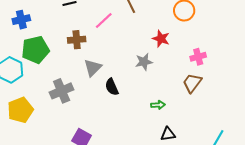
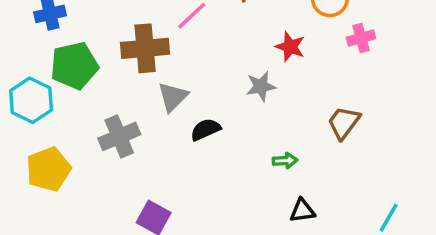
brown cross: (77, 40) -> (145, 48), size x1.5
pink cross: (198, 57) -> (361, 38), moved
black semicircle: (112, 87) -> (206, 130), turned 90

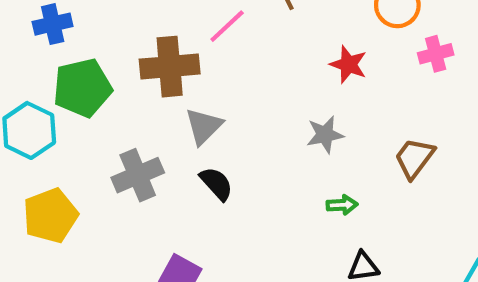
gray star: (261, 86) -> (325, 135), moved
black semicircle: (206, 130) -> (216, 184), moved, turned 72

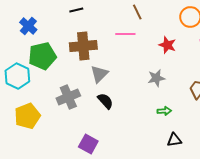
blue cross: (53, 24) -> (28, 26), turned -36
pink line: (227, 26) -> (125, 34), moved, turned 42

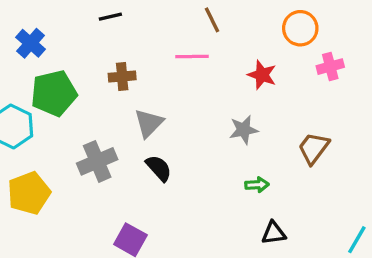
brown cross: (83, 46) -> (122, 77), size x0.6

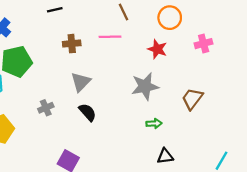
orange circle: (300, 28) -> (170, 18), moved
brown cross: (122, 77) -> (72, 44), moved
gray star: (244, 130) -> (145, 86), size x1.4
gray cross: (97, 161) -> (46, 108), size x0.6

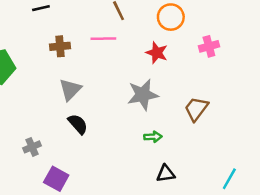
gray cross: (46, 108) -> (32, 147), moved

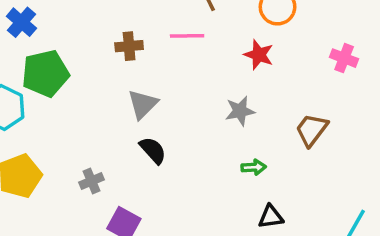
pink cross: (209, 46) -> (344, 58), moved, turned 36
gray star: (143, 95) -> (240, 111), size x0.7

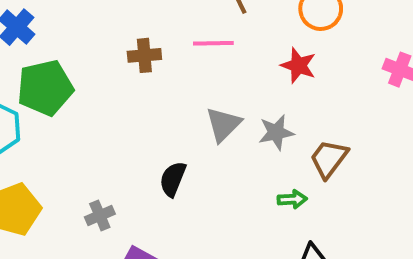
gray triangle: (143, 104) -> (223, 124), moved
brown trapezoid: (312, 130) -> (329, 159), moved
black semicircle: (153, 150) -> (173, 179), turned -116

